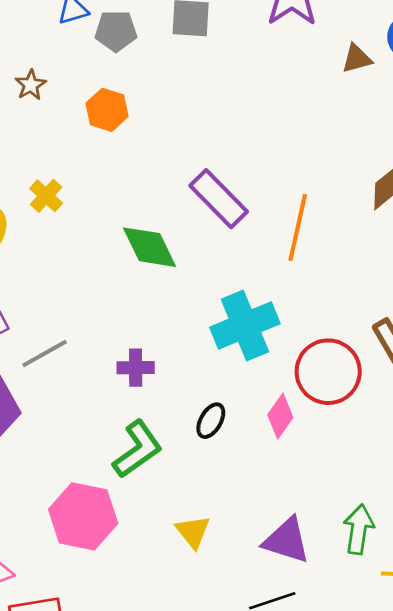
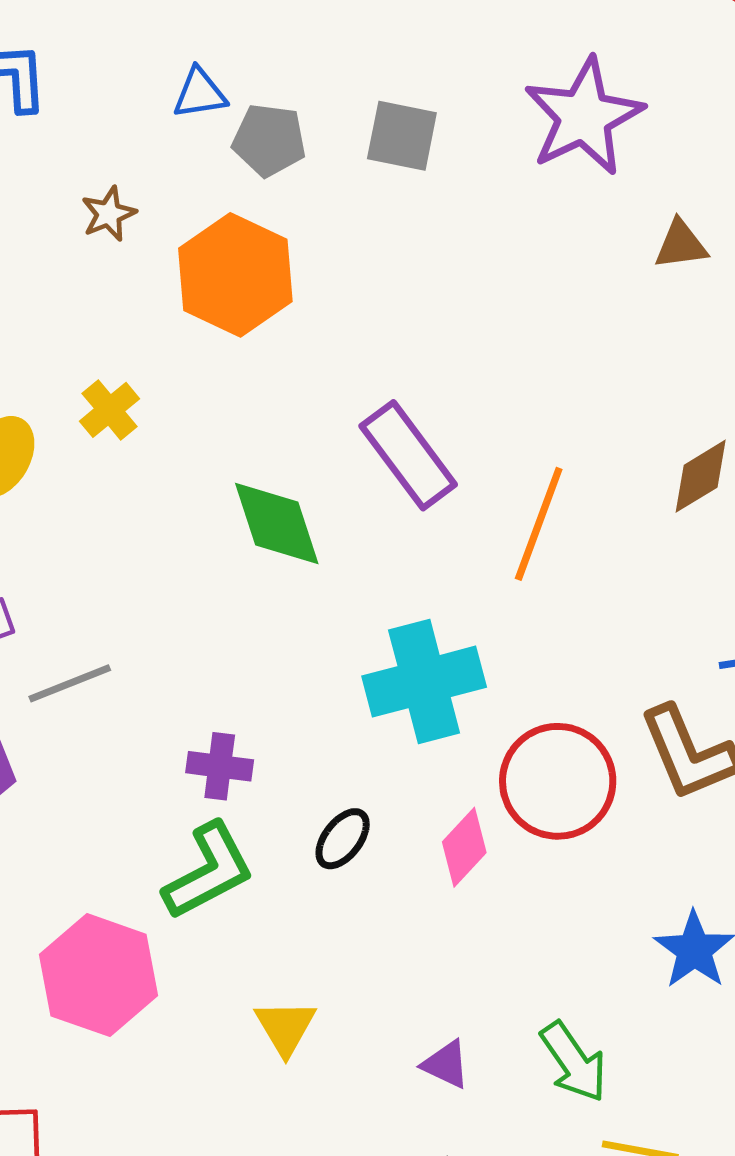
orange hexagon: (107, 110) -> (235, 275), size x1.6
purple cross: (136, 368) -> (220, 766), moved
green arrow: (359, 529) -> (574, 1062), turned 129
purple triangle: (287, 540) -> (446, 1064), size x0.6

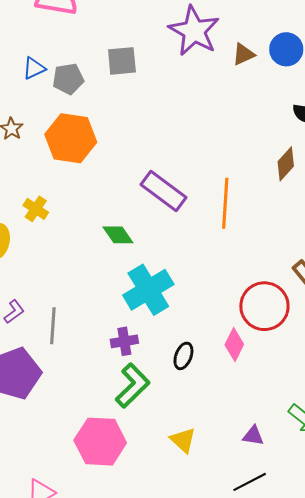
brown triangle: (681, 245) -> (243, 54), moved
green diamond: (277, 523) -> (118, 235), size x0.7
cyan cross: (424, 682) -> (148, 290), moved
gray line: (70, 683) -> (53, 326), turned -48

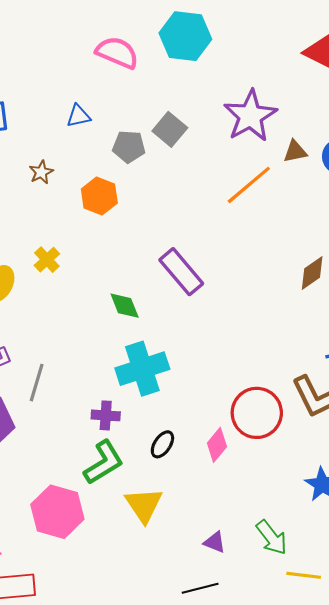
gray square: (122, 61) -> (170, 129), turned 32
gray pentagon: (68, 79) -> (129, 147), moved
orange hexagon: (71, 138) -> (99, 196), size x0.7
orange line: (225, 203) -> (249, 185), moved, turned 33
yellow triangle: (183, 440) -> (144, 505), moved, size x1.4

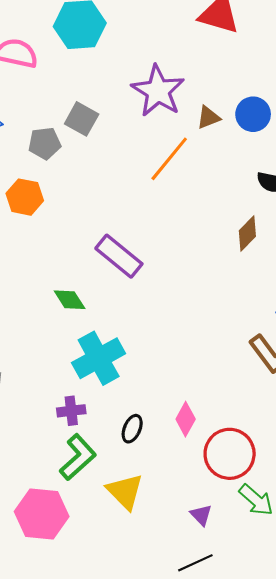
red circle: (257, 413) -> (230, 454), moved
purple triangle: (215, 542) -> (201, 515), turned 35

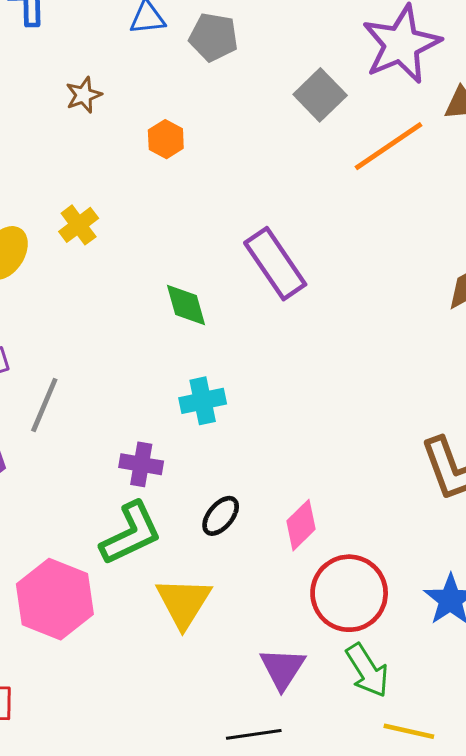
gray square: (82, 119) -> (320, 95), moved
gray pentagon: (45, 143) -> (213, 37), moved
orange hexagon: (25, 197) -> (166, 139), size x0.7
cyan cross: (99, 358) -> (203, 401), size x0.6
purple triangle: (201, 515) -> (282, 668), size x1.4

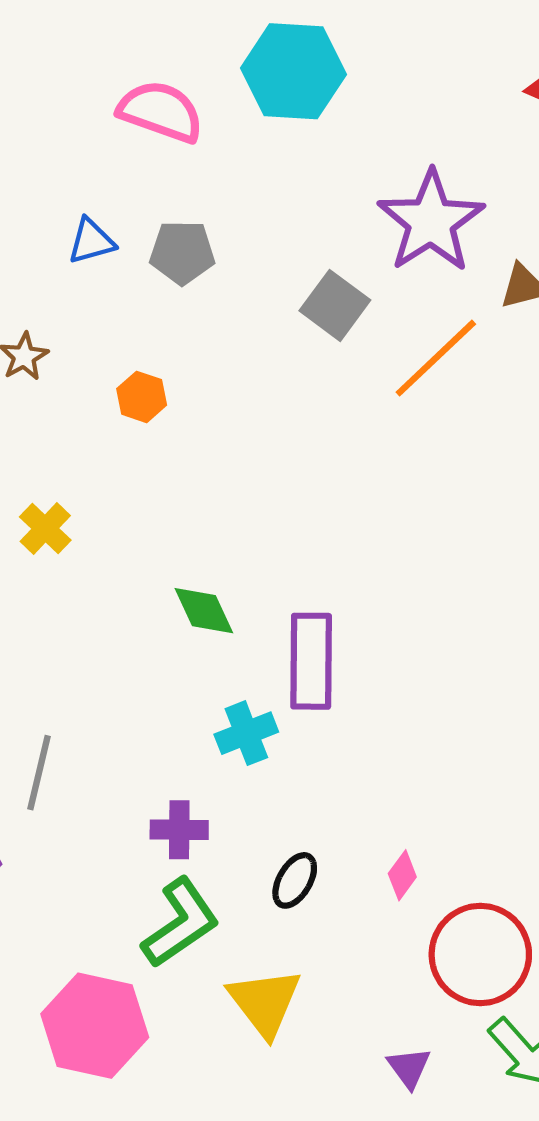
purple rectangle: (275, 264) -> (311, 661), moved, turned 44
pink diamond: (301, 525) -> (402, 875), size x0.7
purple triangle: (282, 668) -> (409, 1068), size x0.7

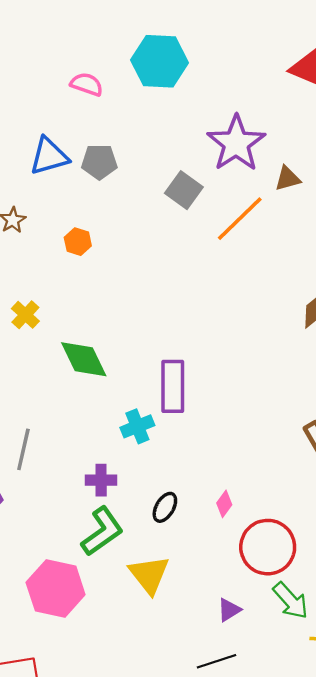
pink semicircle: (161, 111) -> (87, 84), size x0.7
blue triangle: (91, 241) -> (49, 156), size x1.5
green diamond: (204, 611) -> (84, 359), moved, size x1.4
purple triangle: (409, 1068) -> (229, 610), turned 35

